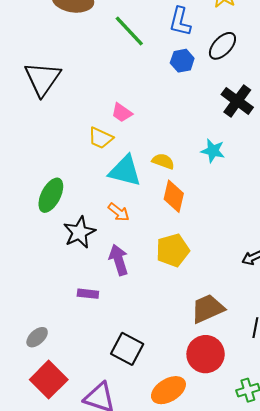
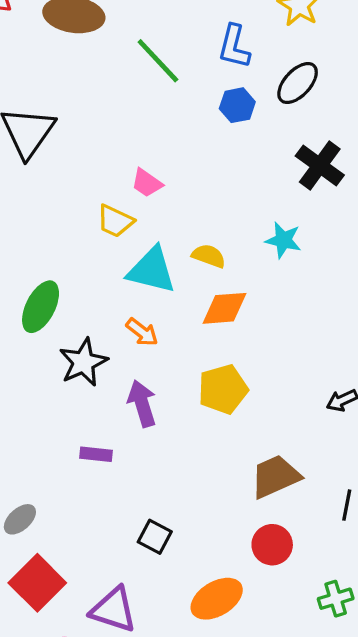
orange diamond: (174, 196) -> (225, 308), turned 72
black square: (127, 349) -> (155, 537), size x0.7
red circle: (206, 354) -> (272, 545), size x0.7

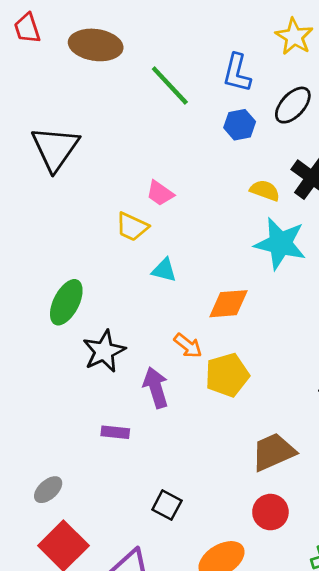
cyan star: (283, 240) -> (280, 244), size x1.6
yellow semicircle: (209, 256) -> (265, 190), moved
cyan triangle: (152, 270) -> (164, 270), size x0.6
orange arrow: (142, 332) -> (188, 346), moved

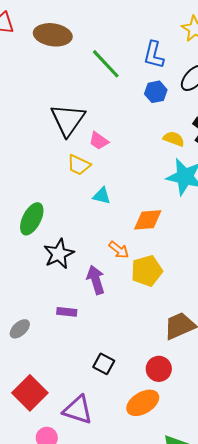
black triangle: (55, 148) -> (68, 120), moved
gray ellipse: (48, 490) -> (20, 329), moved
red circle: (270, 512) -> (159, 369), moved

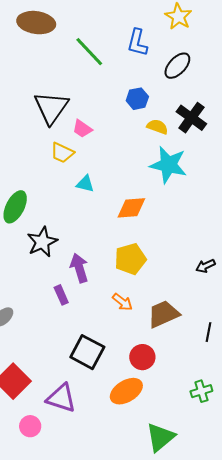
blue hexagon: (156, 92) -> (137, 99), moved
orange arrow: (119, 250) -> (122, 302), moved
purple rectangle: (67, 312) -> (61, 295), moved, turned 60
black square: (104, 364) -> (87, 352), size x1.6

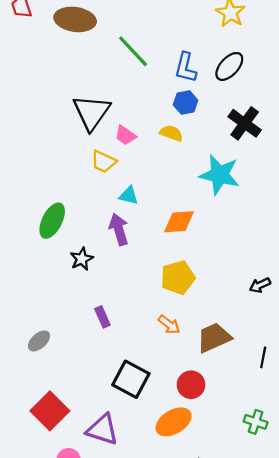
blue L-shape: (137, 43) -> (186, 68), moved
yellow semicircle: (157, 127) -> (171, 133), moved
black star: (42, 242) -> (82, 259), size x0.7
purple arrow: (79, 268) -> (119, 229), moved
green cross: (201, 391) -> (256, 422), turned 35

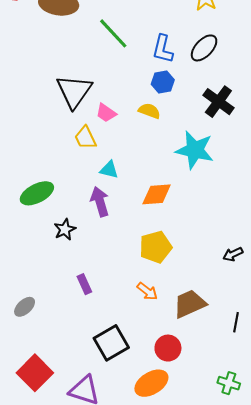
yellow trapezoid: (104, 162) -> (85, 138), turned 40
green ellipse: (52, 221) -> (37, 193), turned 36
black square: (131, 379) -> (111, 343), turned 32

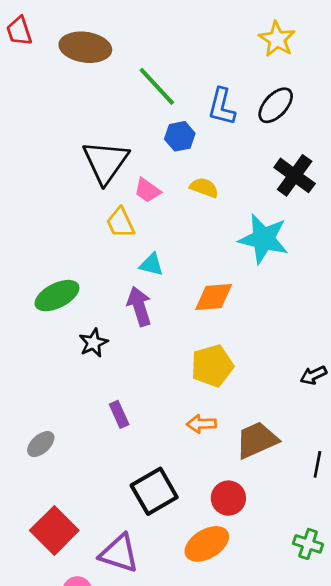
blue hexagon: (163, 82) -> (180, 136), moved
orange arrow: (147, 291) -> (201, 424), turned 140

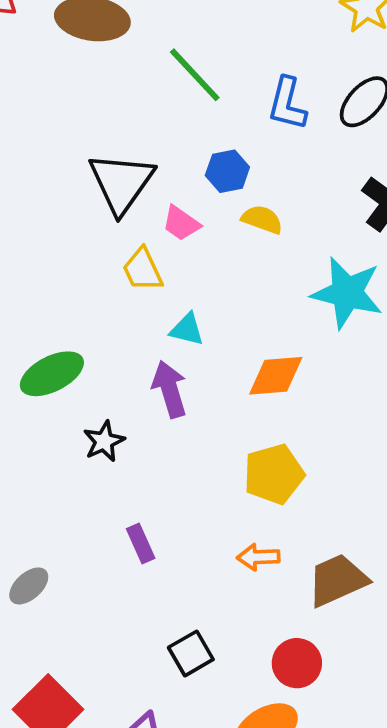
blue hexagon: (180, 136) -> (227, 171), moved
black square: (154, 491) -> (191, 653), size x0.7

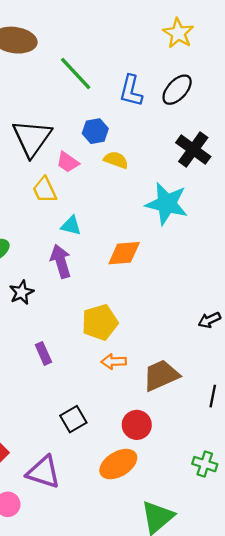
yellow pentagon: (274, 474) -> (100, 322), moved

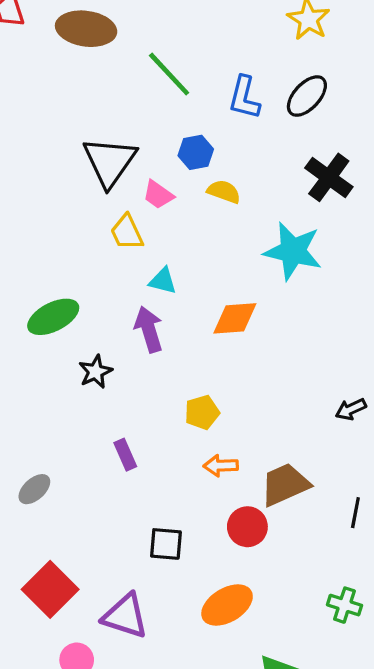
yellow pentagon: (100, 322) -> (202, 412), size x0.7
black square: (73, 419) -> (166, 544), turned 35
red circle: (137, 425) -> (247, 527), moved

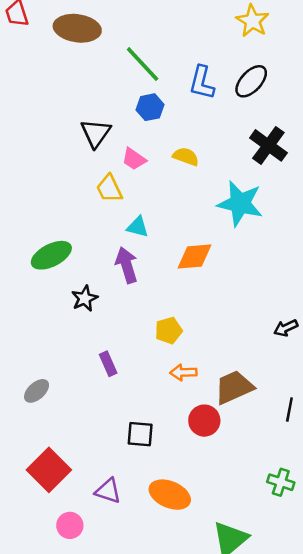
blue hexagon: (196, 152) -> (150, 107), moved
black triangle: (110, 162) -> (96, 133), size x0.7
orange ellipse: (227, 605) -> (170, 495), moved, turned 54
purple triangle: (125, 616) -> (108, 491), size x0.7

